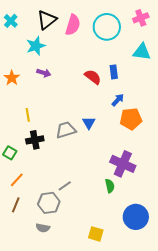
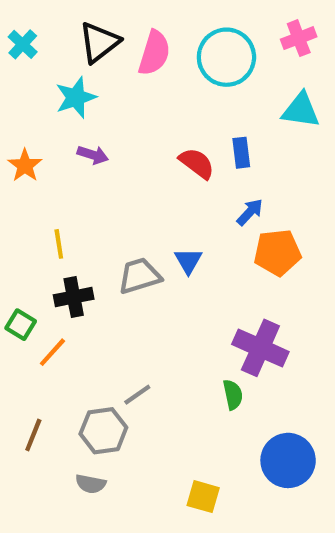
orange line: (17, 180) -> (52, 352), moved

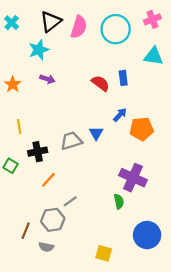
blue arrow: (250, 212) -> (120, 115), moved
yellow line: (59, 244) -> (19, 127), moved
orange line: (52, 352) -> (48, 180), moved
brown line: (33, 435) -> (26, 231), moved

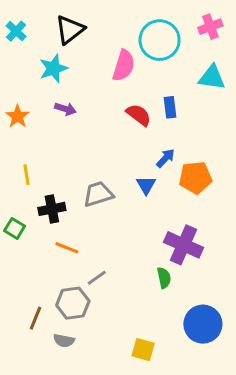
pink semicircle: (79, 27) -> (124, 65), moved
blue triangle: (96, 133) -> (146, 185), moved
orange line: (48, 180) -> (67, 248), turned 70

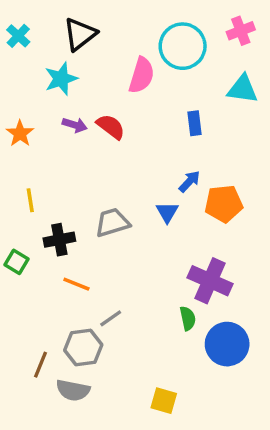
red semicircle: (139, 115) -> (111, 127), moved
blue circle: (203, 324) -> (227, 344), moved
gray semicircle: (64, 341) -> (73, 390), size x1.4

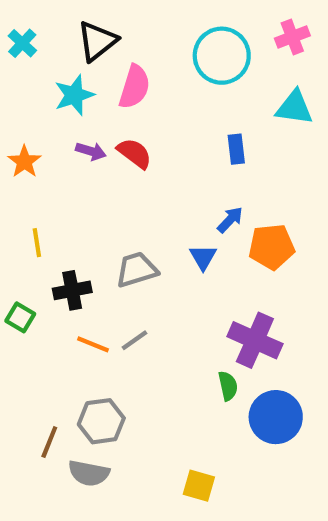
pink semicircle: (141, 75) -> (134, 87), moved
gray line: (111, 318) -> (134, 340), moved

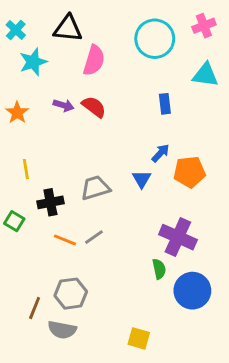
black triangle: (97, 41) -> (68, 29), turned 44
cyan star: (74, 95) -> (33, 62), moved

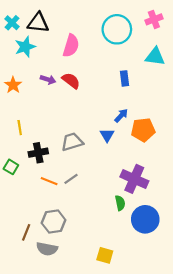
black triangle: (68, 29) -> (38, 23), moved

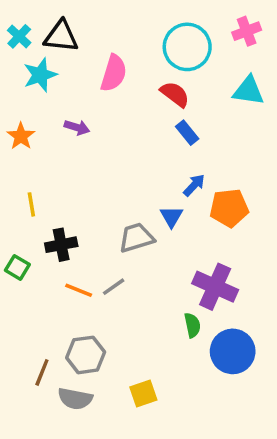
blue rectangle: (124, 78) -> (187, 133), moved, turned -32
red semicircle: (71, 81) -> (175, 94), moved
gray trapezoid: (72, 142) -> (136, 238), moved
yellow square: (105, 255) -> (143, 393), moved, turned -35

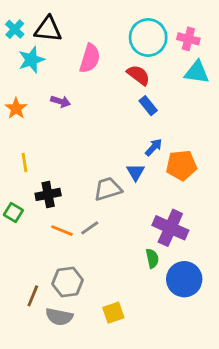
pink cross: (247, 31) -> (188, 39), moved, turned 35

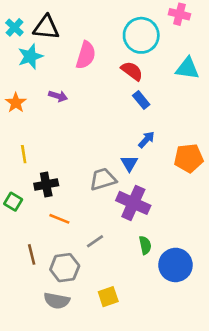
pink cross: (188, 39) -> (179, 14), moved
orange pentagon: (181, 165) -> (189, 158), moved
gray line: (90, 228) -> (95, 241), moved
purple cross: (170, 228) -> (133, 203), moved
brown line: (33, 296) -> (32, 254), moved, turned -36

